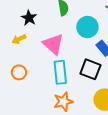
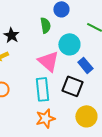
pink triangle: (53, 44) -> (48, 61), moved

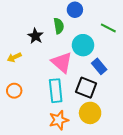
black star: (11, 35) -> (35, 36), moved
yellow circle: (86, 116) -> (90, 113), moved

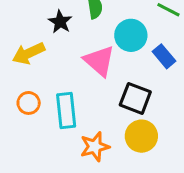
yellow arrow: (14, 57) -> (29, 53), size x1.5
blue rectangle: (99, 66) -> (164, 56), moved
cyan rectangle: (56, 91) -> (66, 111), moved

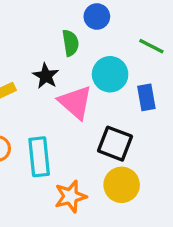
black star: (60, 22) -> (46, 76), moved
blue rectangle: (164, 56) -> (146, 97), turned 30

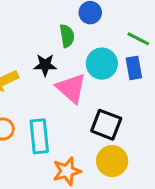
black star: (46, 76) -> (45, 65), turned -30
blue rectangle: (146, 97) -> (134, 68), moved

